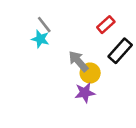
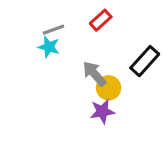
gray line: (44, 25) -> (53, 30), turned -72
red rectangle: (106, 25) -> (101, 20), moved

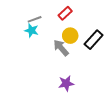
yellow circle: (109, 88) -> (70, 36), moved
purple star: (102, 111) -> (66, 83), moved

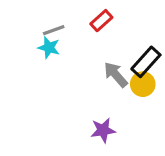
yellow circle: (70, 36) -> (143, 84), moved
gray arrow: (61, 48) -> (116, 75), moved

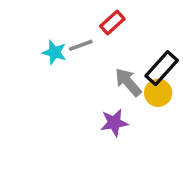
gray line: (54, 30) -> (81, 45), moved
purple star: (103, 130) -> (114, 123), moved

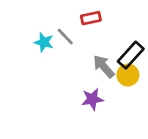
red rectangle: (112, 22) -> (91, 18), turned 30
gray line: (81, 45) -> (65, 37), turned 66

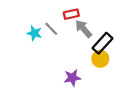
gray arrow: (104, 66) -> (84, 29), moved

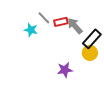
red rectangle: (71, 14) -> (61, 22), moved
gray line: (51, 29) -> (44, 18), moved

